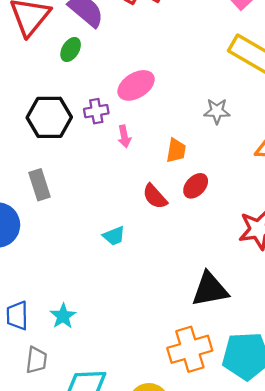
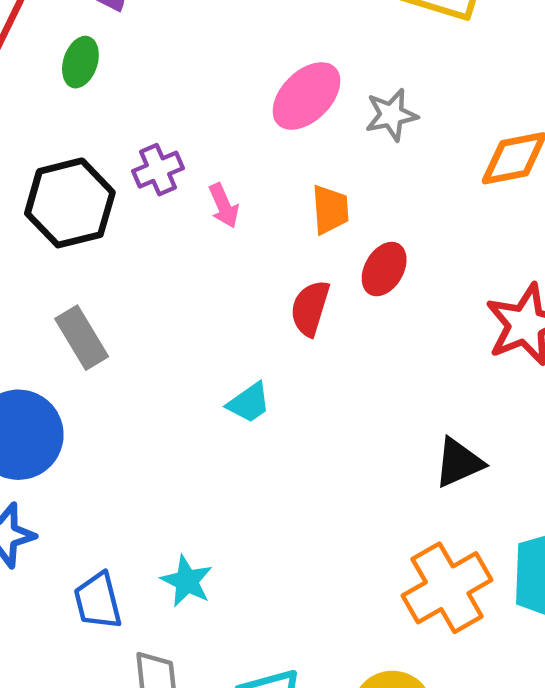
pink ellipse: (136, 85) -> (306, 96), moved
red semicircle: (155, 196) -> (310, 308), turned 72
black triangle: (210, 289) -> (459, 463), size x0.7

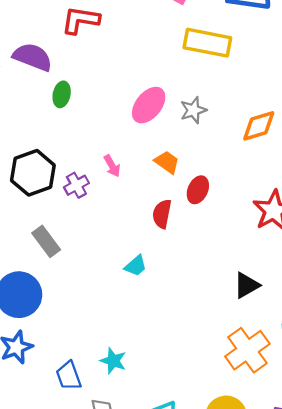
green ellipse: (80, 62) -> (62, 94), moved
purple cross: (158, 170) -> (76, 185), moved
orange trapezoid: (330, 210) -> (167, 162), turned -44

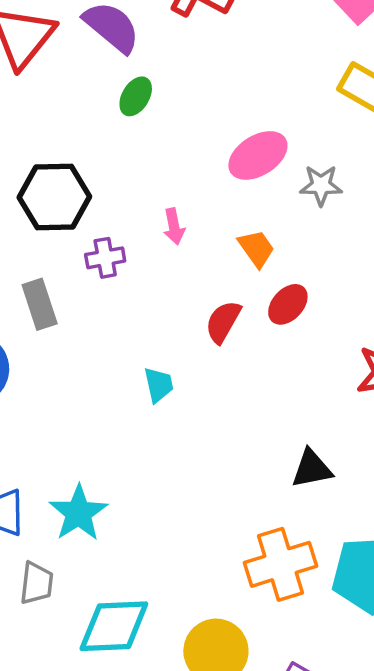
purple cross: (76, 185) -> (105, 258), moved
cyan trapezoid: (136, 266) -> (159, 385), turned -80
cyan star: (113, 361) -> (78, 513), size x1.4

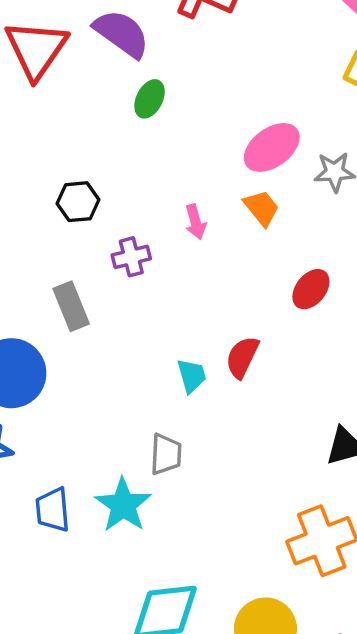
black hexagon: (54, 197) -> (78, 202), size x0.6
orange trapezoid: (256, 248) -> (262, 208), moved
red semicircle: (223, 322) -> (242, 357), moved
gray trapezoid: (37, 583) -> (166, 454), moved

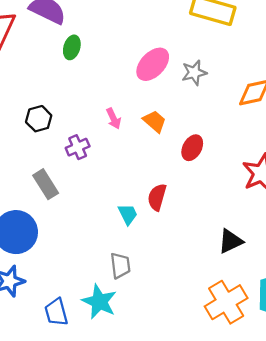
orange trapezoid: (262, 208) -> (155, 121), moved

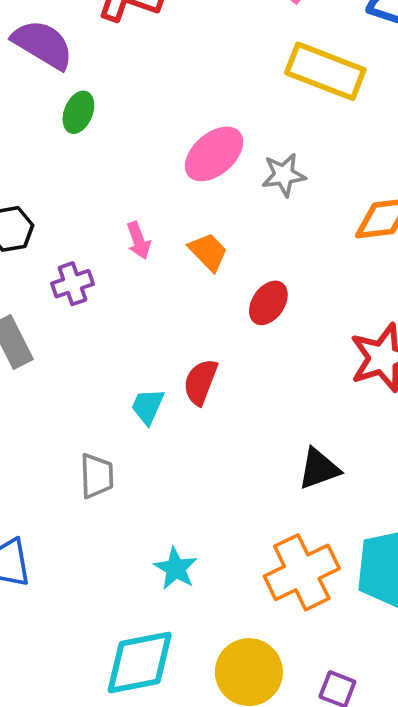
cyan trapezoid: (128, 214) -> (148, 406), turned -135
gray trapezoid: (120, 266) -> (97, 476), moved
cyan star: (99, 302) -> (176, 568), moved, size x0.7

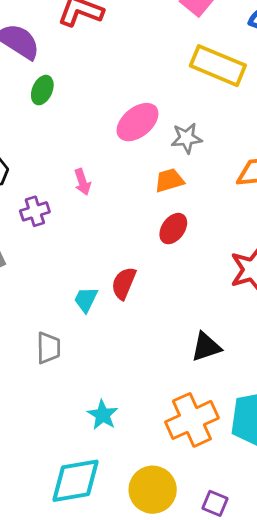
orange trapezoid: (208, 252) -> (169, 180), moved, turned -64

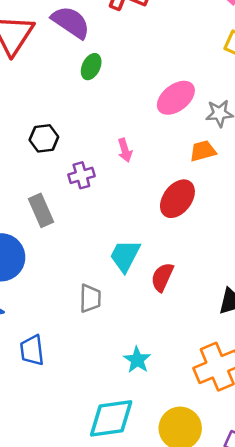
red ellipse: (173, 229) -> (177, 199), moved, size x1.4
red semicircle: (124, 283) -> (162, 277), moved
cyan trapezoid: (86, 300) -> (125, 256), size x1.4

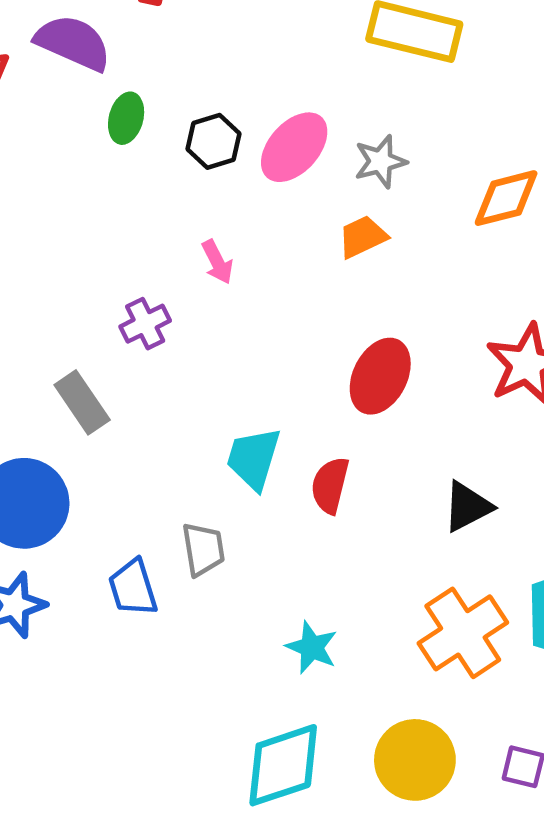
black hexagon: (44, 138) -> (213, 141), moved
red ellipse: (177, 199) -> (380, 376), moved
blue trapezoid: (32, 350) -> (133, 588), moved

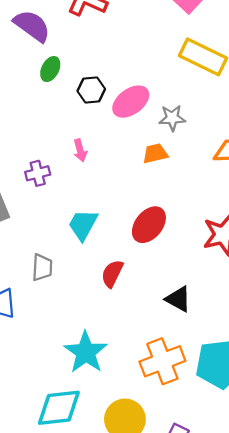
cyan trapezoid: (254, 458) -> (83, 225), moved
black triangle: (467, 507) -> (178, 299), turned 44
gray trapezoid: (203, 549) -> (42, 267), moved
cyan star: (312, 647) -> (86, 352), size x1.6

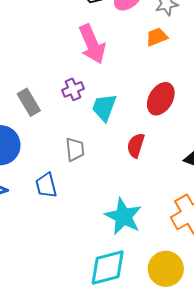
pink arrow: (80, 150) -> (92, 44), size x2.0
purple cross: (38, 173) -> (73, 89), moved

